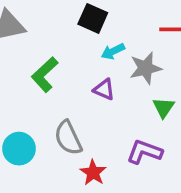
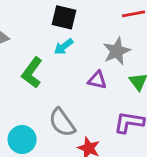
cyan arrow: (113, 51) -> (64, 47), moved
purple triangle: (104, 89) -> (97, 80), moved

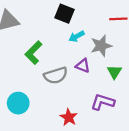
cyan arrow: (64, 47) -> (77, 36), moved
gray semicircle: (62, 123) -> (56, 75), moved, turned -80

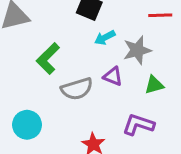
green triangle: (114, 72) -> (154, 85), turned 42

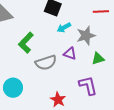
purple L-shape: (138, 125) -> (88, 86), turned 60

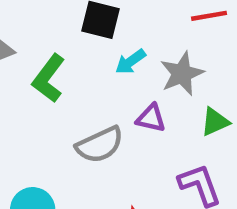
green L-shape: (26, 43) -> (49, 78), moved

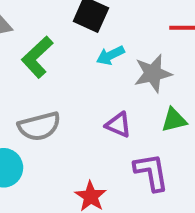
purple triangle: (151, 118) -> (118, 125), moved
gray semicircle: (100, 145) -> (39, 126), moved

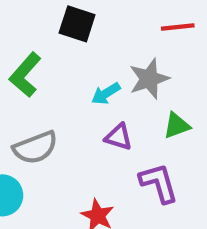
cyan arrow: (110, 55) -> (106, 94), moved

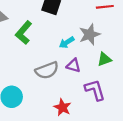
gray semicircle: (35, 148) -> (47, 70), moved

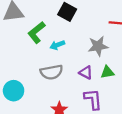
cyan arrow: (67, 42) -> (57, 45), moved
purple triangle: (73, 65) -> (86, 72), moved

